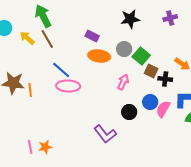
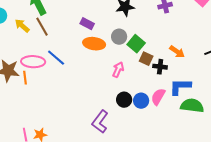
pink ellipse: (68, 86) -> (33, 62), moved
blue circle: (150, 102) -> (141, 101), moved
purple L-shape: (105, 134) -> (100, 122), turned 75

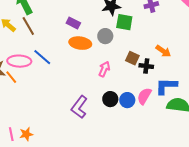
green square: (136, 44) -> (124, 22), moved, turned -30
orange line: (25, 78) -> (11, 77), turned -32
purple L-shape: (100, 122) -> (79, 107), moved

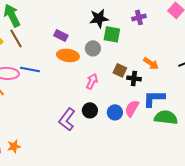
blue line: (42, 57) -> (30, 69), turned -30
black circle: (110, 99) -> (90, 110), moved

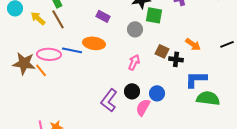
orange ellipse: (68, 55) -> (94, 43), moved
pink semicircle: (132, 108) -> (143, 107), moved

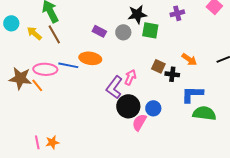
gray circle: (135, 29) -> (123, 32), moved
black circle: (132, 91) -> (128, 106), size x1.5
purple L-shape: (109, 100) -> (114, 87), moved

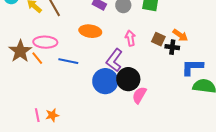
orange arrow: (189, 59) -> (180, 35), moved
blue line: (68, 65) -> (68, 61), moved
pink arrow: (130, 77) -> (130, 38), moved, turned -35
brown star: (20, 78) -> (20, 51), turned 30
blue circle: (153, 108) -> (105, 81), moved, size x1.6

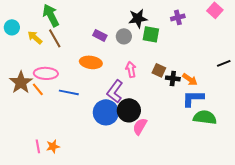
orange arrow: (180, 35) -> (190, 79), moved

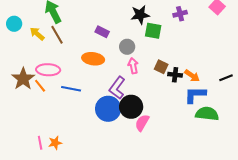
gray circle: (124, 36) -> (127, 47), moved
black line: (224, 63) -> (226, 78), moved

